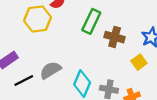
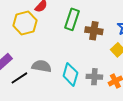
gray semicircle: (50, 70) -> (42, 66), turned 48

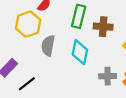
gray semicircle: (42, 66) -> (48, 46), moved, turned -84
cyan diamond: (70, 74) -> (80, 52), moved

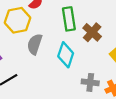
green rectangle: (79, 16) -> (69, 19), turned -30
brown cross: (103, 27) -> (92, 32), turned 30

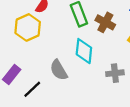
gray semicircle: (35, 44) -> (59, 70), moved, turned -36

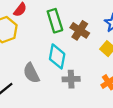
gray cross: (115, 73) -> (71, 79), moved

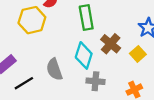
brown cross: (80, 30) -> (111, 44), moved

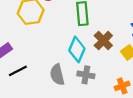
gray semicircle: (54, 69) -> (57, 75), moved

